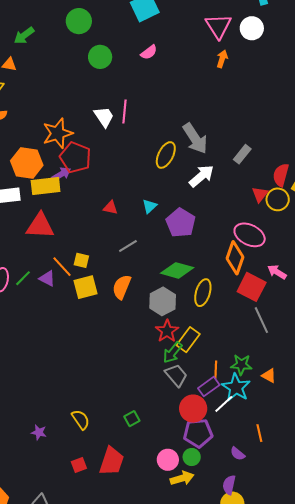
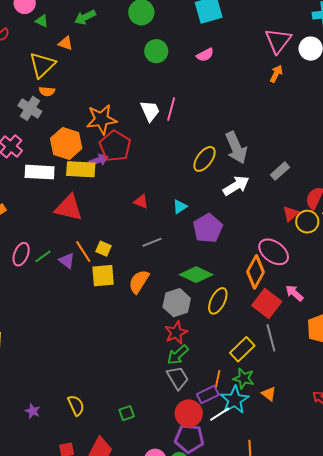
yellow rectangle: (188, 340) -> (242, 349), moved

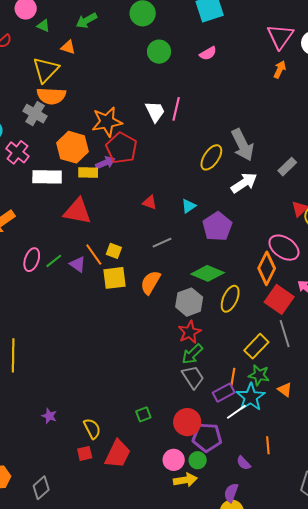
orange semicircle: (47, 91) -> (51, 96), size x1.8
yellow rectangle: (81, 169) -> (88, 172), size x0.7
yellow semicircle: (76, 405) -> (92, 429), moved
red circle: (189, 413) -> (187, 422), moved

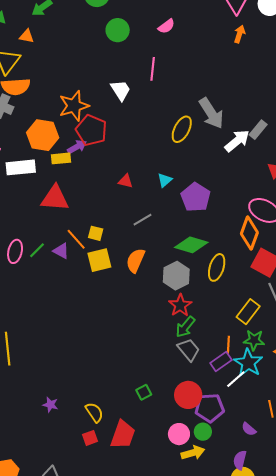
pink line: (176, 109) -> (153, 69), moved
white arrow: (244, 183) -> (237, 141), moved

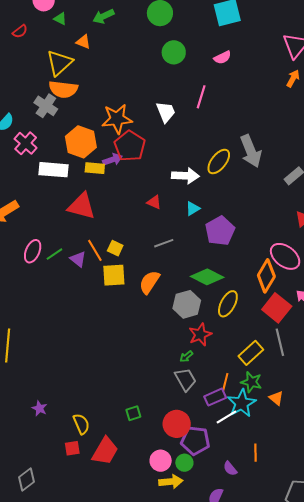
white arrow: (237, 141) -> (185, 176), moved, turned 32
red star: (180, 305) -> (200, 335), moved
green arrow: (185, 327) -> (186, 356), size x0.6

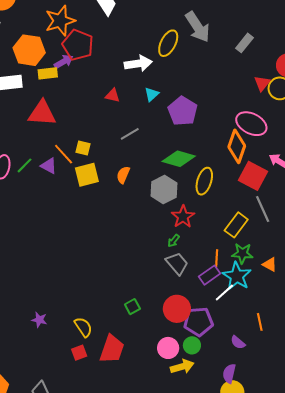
orange semicircle: (149, 282) -> (123, 175), size x0.7

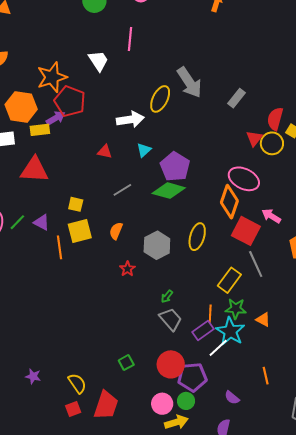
orange line: (64, 154) -> (60, 247), moved, turned 35
green diamond: (179, 159) -> (169, 191), moved
red star: (183, 217) -> (127, 269), moved, size x0.7
orange line: (260, 322) -> (266, 376), moved

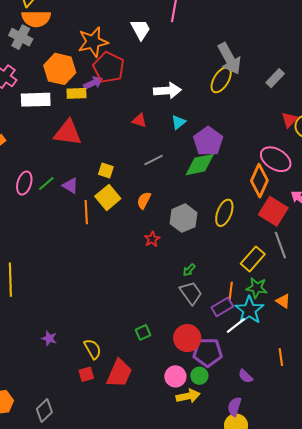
yellow ellipse: (160, 99) -> (221, 80), moved
green diamond: (169, 191) -> (200, 165), turned -32
yellow square: (80, 231) -> (108, 197), turned -30

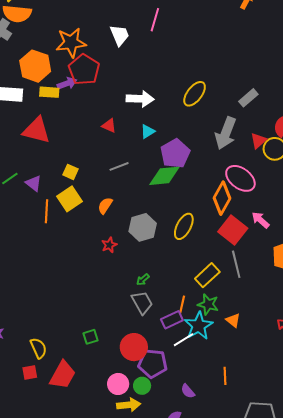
gray arrow: (229, 59) -> (226, 133), moved, turned 44

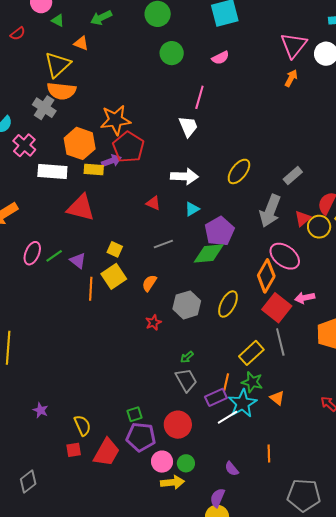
white trapezoid: (120, 35) -> (188, 127), moved
pink arrow: (260, 220) -> (305, 298), turned -54
purple pentagon: (153, 363) -> (141, 437), moved

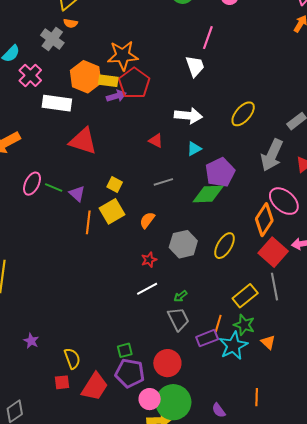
orange semicircle: (62, 91) -> (71, 23), size x0.5
yellow rectangle: (94, 170) -> (108, 81), moved
green line: (54, 256) -> (54, 187), turned 54
white line: (228, 417) -> (147, 289), moved
green circle: (186, 463) -> (173, 402), size x2.0

